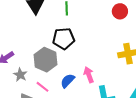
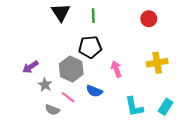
pink arrow: (89, 75) -> (116, 69), moved
blue semicircle: (68, 81) -> (94, 91), turned -112

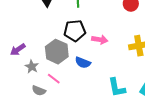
pink arrow: (116, 69) -> (100, 40), moved, turned 119
blue semicircle: (94, 91) -> (83, 63), moved

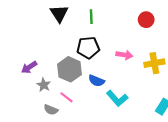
pink arrow: (100, 40) -> (124, 55), moved
cyan L-shape: (117, 88) -> (117, 98), moved, turned -30

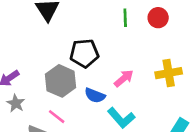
green line: (91, 17) -> (125, 18), moved
pink arrow: (124, 55) -> (124, 78), moved, turned -49
gray star: (44, 85) -> (16, 103), moved

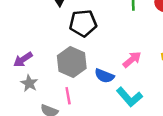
black pentagon: (84, 53) -> (83, 23), moved
pink line: (57, 117) -> (68, 96), turned 42

